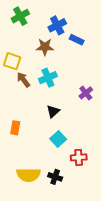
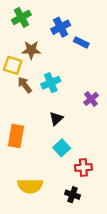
brown star: (45, 47) -> (31, 50), moved
orange rectangle: (15, 128) -> (16, 136), size x1.5
black cross: (55, 177) -> (73, 195), moved

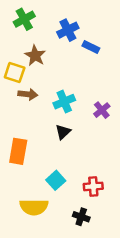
brown star: (31, 50) -> (35, 56), turned 30
cyan cross: (51, 83) -> (64, 102), moved
brown arrow: (25, 85) -> (28, 94), turned 133
cyan square: (62, 148) -> (56, 180), moved

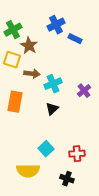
green cross: (24, 19) -> (13, 30), moved
brown arrow: (28, 94) -> (32, 74), moved
orange rectangle: (18, 151) -> (15, 102), moved

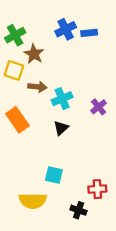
blue rectangle: (75, 39) -> (89, 33), moved, turned -32
orange rectangle: (15, 102) -> (17, 120), turned -45
cyan square: (46, 149) -> (54, 175), turned -35
red cross: (77, 154) -> (97, 189), moved

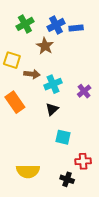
green cross: (15, 35) -> (25, 24), moved
brown star: (34, 54) -> (45, 46), moved
cyan square: (54, 175) -> (63, 137), moved

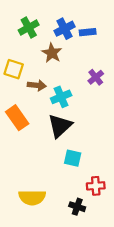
purple cross: (84, 91) -> (96, 77), moved
black triangle: (52, 109) -> (60, 126), size x1.6

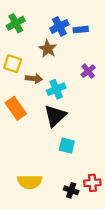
green cross: (29, 28) -> (16, 23), moved
red cross: (96, 186) -> (92, 183), moved

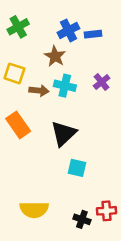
cyan cross: (56, 89) -> (65, 86), moved, turned 36

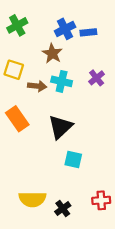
black cross: (82, 219) -> (63, 209), moved, turned 35

